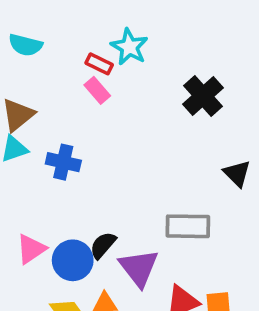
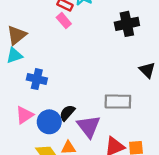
black cross: (203, 96) -> (127, 24), turned 30
blue cross: (63, 162) -> (37, 79), moved

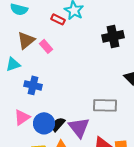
pink rectangle: (64, 21) -> (46, 46), moved
brown triangle: (17, 35) -> (26, 40), moved
black semicircle: (67, 113) -> (58, 124), moved

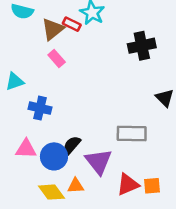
brown triangle: (26, 40) -> (53, 29), moved
pink triangle: (22, 117) -> (26, 149), turned 36
black semicircle: (58, 124) -> (72, 145), moved

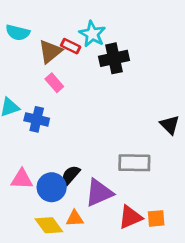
black cross: (142, 46) -> (114, 58), moved
blue cross: (40, 108) -> (37, 119), moved
purple triangle: (99, 162) -> (99, 193), turned 44

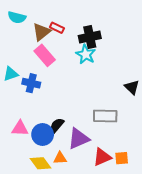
cyan star: (92, 34) -> (86, 54), moved
pink rectangle: (54, 83) -> (45, 55), size x1.5

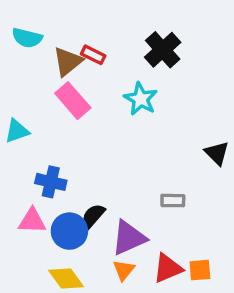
black cross: (90, 37) -> (163, 50), moved, turned -30
blue cross: (31, 83) -> (51, 182), moved
gray rectangle: (105, 116) -> (173, 201), size x0.6
orange triangle: (60, 158) -> (124, 270), moved, turned -48

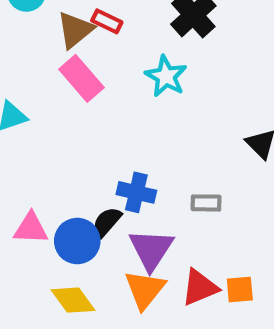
blue cross: (51, 182) -> (136, 192), moved
purple triangle: (129, 238) -> (151, 249), turned -33
orange triangle: (124, 270) -> (145, 290), size x1.5

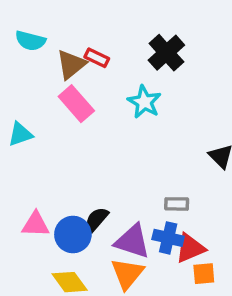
blue cross: (136, 192) -> (168, 238), moved
purple triangle: (151, 249) -> (132, 241), turned -45
red triangle: (200, 287) -> (190, 248), moved

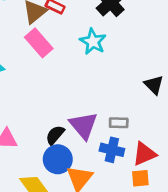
blue circle: (73, 235) -> (58, 159), moved
purple triangle: (132, 241) -> (83, 125), moved, turned 32
red triangle: (190, 248) -> (144, 154), moved

